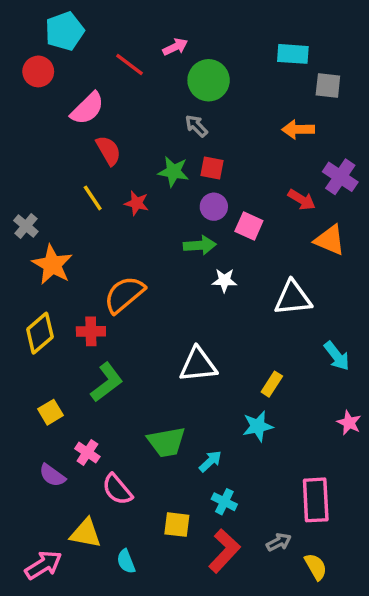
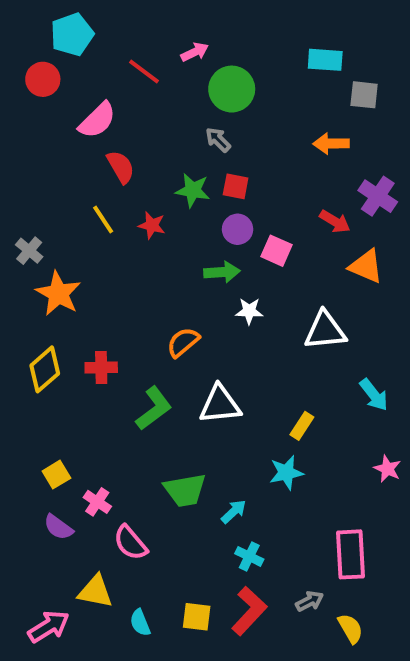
orange semicircle: (124, 294) -> (183, 342), moved, size x0.7
green L-shape: (107, 382) -> (154, 408), moved
yellow square: (51, 412) -> (56, 475), moved
yellow square: (177, 525) -> (197, 617), moved

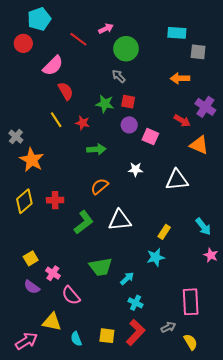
green arrow: (222, 272) -> (96, 149), moved
cyan arrow: (374, 395) -> (203, 227), moved

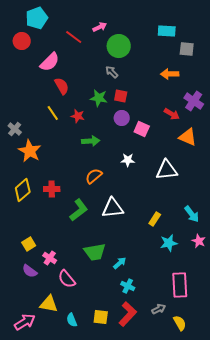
cyan star: (156, 257) -> (169, 243), moved

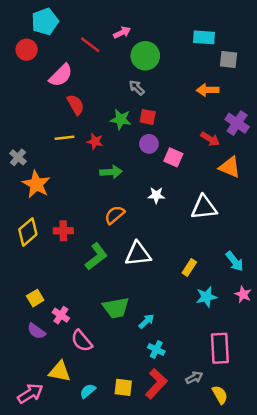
yellow line: (53, 113) -> (65, 138), turned -63
cyan semicircle: (72, 320) -> (88, 391), turned 72

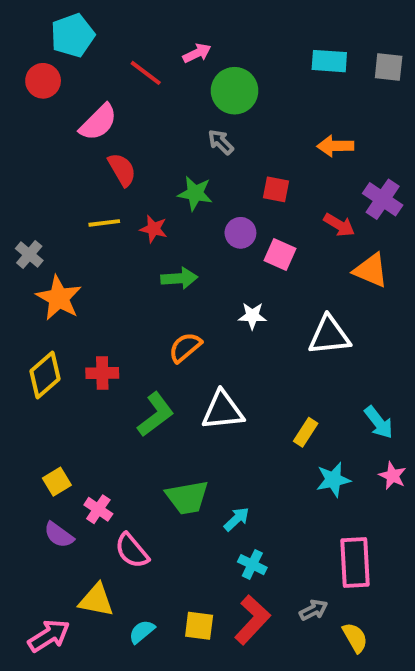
gray square: (228, 59) -> (389, 67), moved
red square: (148, 117) -> (276, 189), moved

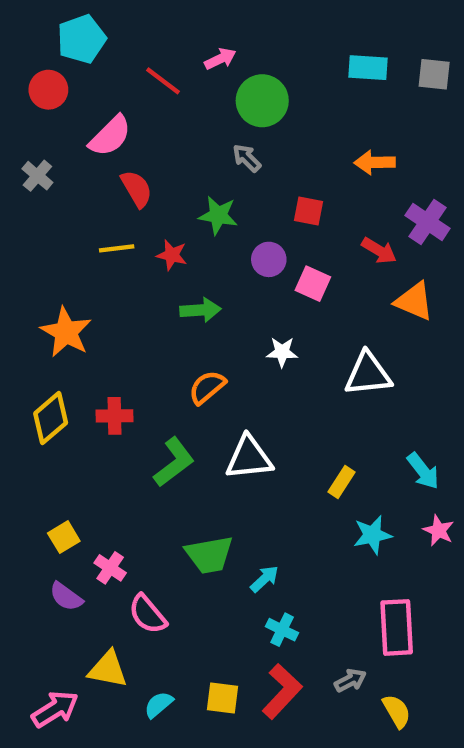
gray cross: (29, 255) -> (37, 176), moved

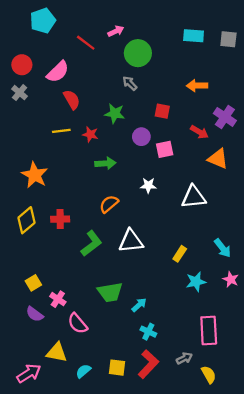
red circle: (48, 90) -> (22, 65), moved
pink square: (313, 284) -> (165, 149), turned -36

